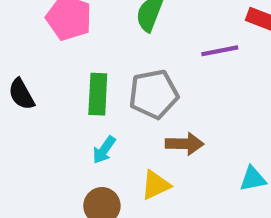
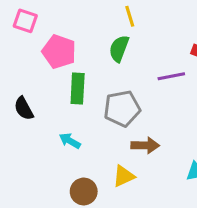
green rectangle: (98, 94) -> (78, 89), moved
cyan arrow: (104, 150) -> (70, 141), moved, turned 85

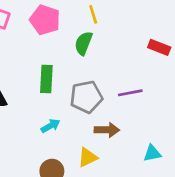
pink pentagon: (59, 52) -> (45, 20), moved
purple line: (171, 76) -> (130, 93), moved
cyan arrow: (70, 141) -> (50, 126), moved, turned 120

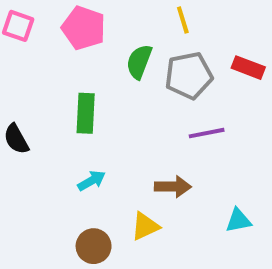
yellow line: (93, 14) -> (183, 20), moved
gray pentagon: (86, 97) -> (189, 76), moved

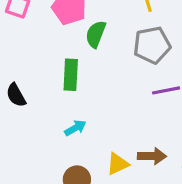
green semicircle: (139, 62) -> (96, 34), moved
brown arrow: (173, 187) -> (152, 156), moved

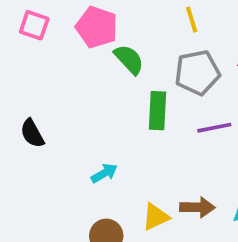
green semicircle: (96, 34) -> (129, 59), turned 116
green rectangle: (71, 75) -> (157, 111), moved

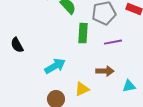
cyan arrow: (104, 173) -> (55, 66), size x1.5
brown arrow: (197, 207) -> (105, 71), moved

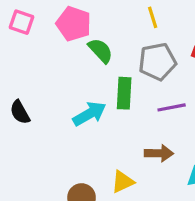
cyan arrow: (55, 66) -> (89, 114), moved

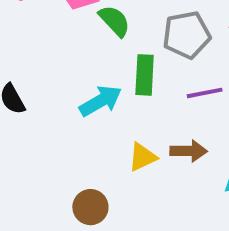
yellow triangle: (123, 182) -> (143, 157), moved

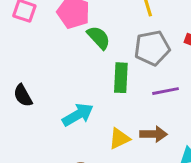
cyan arrow: (100, 101) -> (78, 115), moved

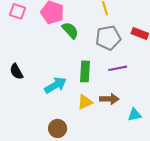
green rectangle: (121, 78) -> (85, 71), moved

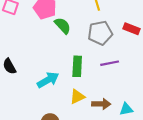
brown arrow: (109, 99) -> (101, 104), moved

